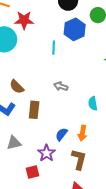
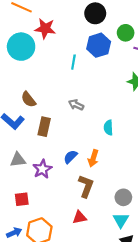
purple star: (47, 153) -> (42, 169), moved
red square: (33, 172) -> (22, 199), moved

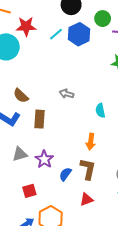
cyan line: (73, 62) -> (56, 34), moved, turned 48
blue semicircle: (70, 157) -> (65, 174), moved

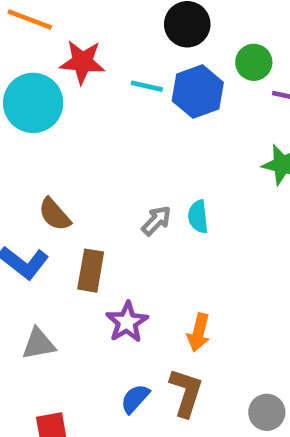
cyan line: (56, 34) -> (147, 86), turned 48
gray arrow: (67, 94) -> (156, 221), turned 112
cyan semicircle: (100, 111) -> (198, 217), moved
purple star: (44, 159) -> (127, 322), moved

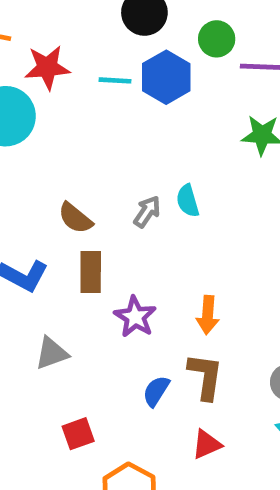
brown semicircle: (55, 214) -> (75, 218), moved

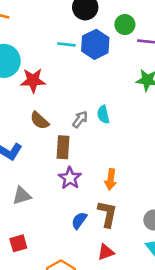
red star: (47, 67) -> (33, 80), moved
brown rectangle: (91, 272) -> (63, 147), moved
red square: (78, 434) -> (18, 243), moved

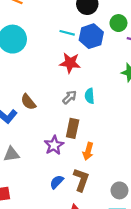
red star: (33, 80) -> (70, 63), moved
brown semicircle: (39, 121) -> (28, 102), moved
brown rectangle: (63, 147) -> (73, 128), moved

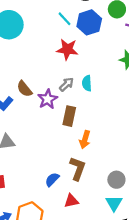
cyan line: (67, 33) -> (65, 19), turned 32
purple star: (54, 145) -> (48, 99), moved
blue semicircle: (57, 182) -> (52, 180), moved

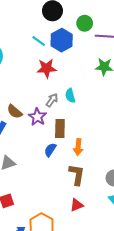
blue semicircle: (52, 180) -> (50, 150), moved

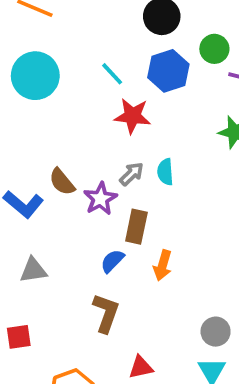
cyan line: (39, 41) -> (112, 74), moved
brown L-shape: (77, 175) -> (106, 313), moved

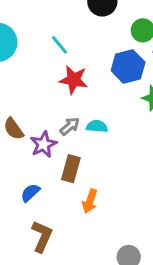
blue hexagon: (168, 71) -> (128, 66), moved
cyan semicircle: (165, 172) -> (97, 126), turned 95
blue semicircle: (112, 261) -> (30, 193), moved

